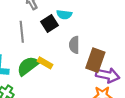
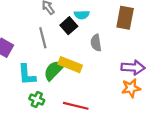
brown rectangle: (95, 60) -> (125, 18), moved
yellow rectangle: (45, 63) -> (70, 65), size x1.5

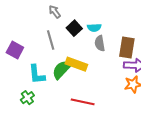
cyan semicircle: (82, 15) -> (94, 28), moved
brown rectangle: (125, 18) -> (127, 48), moved
green cross: (37, 100) -> (27, 98), moved, turned 32

